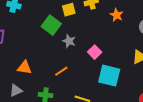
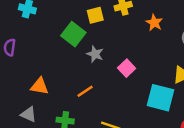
cyan square: (109, 76) -> (160, 98), moved
gray triangle: (16, 90) -> (29, 114), turned 48

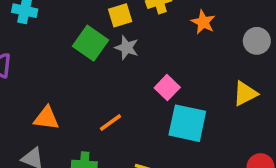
gray star: (95, 54) -> (127, 48), moved
cyan square: (160, 98) -> (187, 123), moved

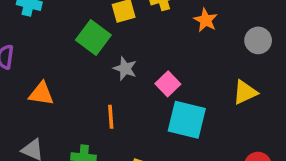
gray star: (127, 48) -> (125, 69), moved
orange triangle: (46, 118) -> (41, 94), moved
orange line: (110, 123) -> (111, 117), turned -60

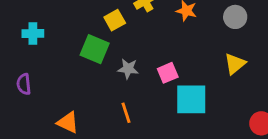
pink square: (168, 84) -> (168, 73), turned 35
orange triangle: (41, 94) -> (68, 122), moved, turned 30

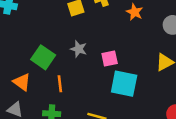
green square: (95, 49) -> (43, 57), moved
orange line: (126, 113) -> (60, 84), moved

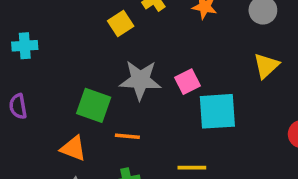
gray star: (79, 49) -> (140, 80), size x1.6
orange line: (60, 84) -> (127, 136), turned -63

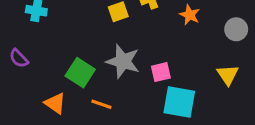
yellow triangle: (266, 66) -> (228, 75), turned -35
purple semicircle: (18, 106) -> (19, 58), turned -48

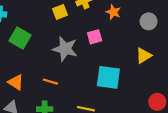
pink square: (161, 72) -> (95, 37), moved
green square: (80, 73) -> (20, 38), moved
yellow triangle: (228, 75) -> (144, 56), turned 35

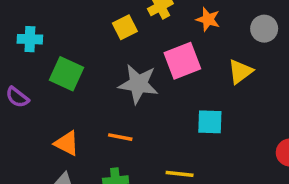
pink square: (95, 37) -> (182, 61), size x1.5
yellow triangle: (144, 56) -> (240, 72), moved
cyan square: (108, 77) -> (210, 122), size x0.7

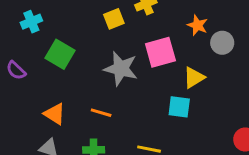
orange star: (208, 19) -> (197, 25), moved
gray circle: (264, 29) -> (222, 43), moved
cyan cross: (30, 39) -> (31, 22), turned -30
yellow triangle: (240, 72) -> (194, 78), moved

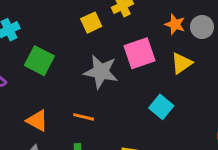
gray circle: (222, 43) -> (202, 27), moved
yellow triangle: (194, 78) -> (182, 63), moved
cyan square: (179, 107) -> (161, 107), turned 35

